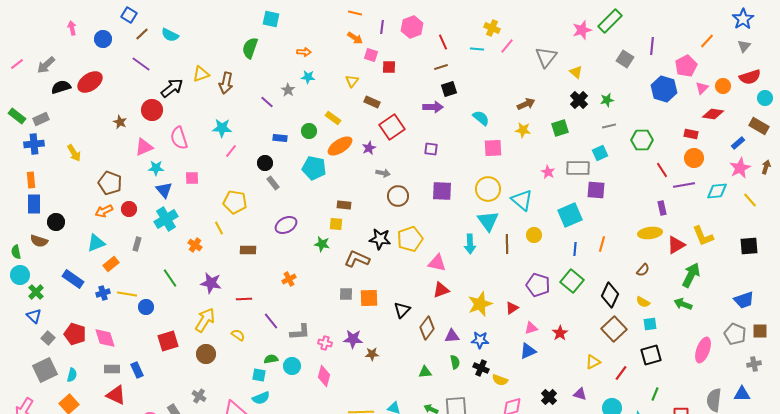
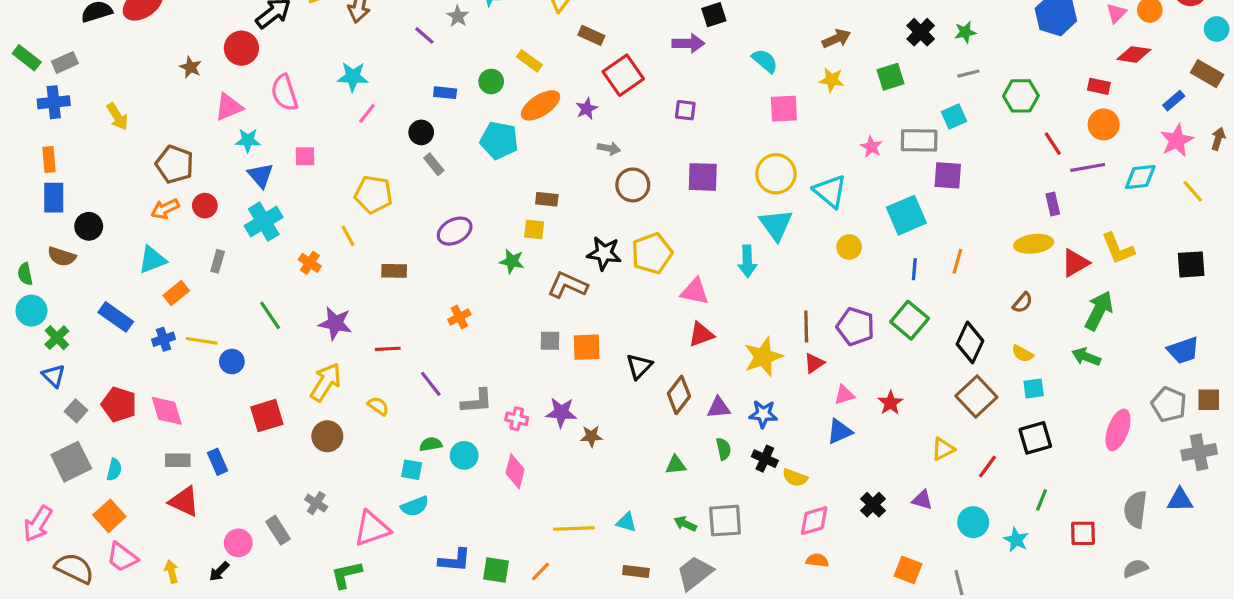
brown line: (507, 244) -> (806, 327), moved
gray cross: (754, 364) -> (1199, 452), size x1.5

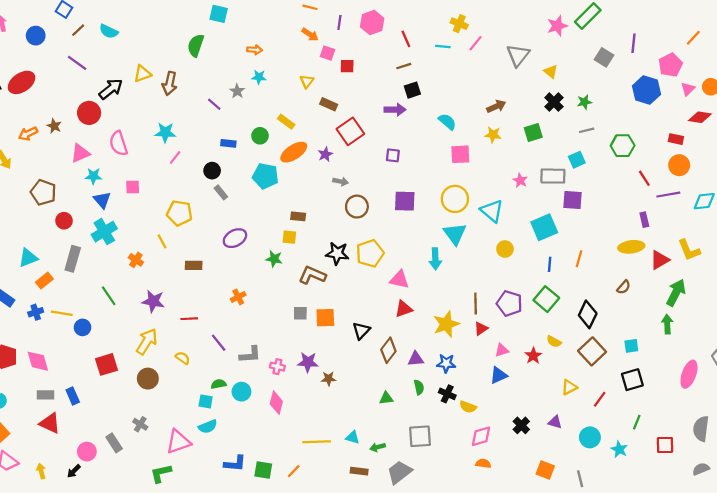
orange arrow: (165, 209) -> (28, 134), moved
gray rectangle: (218, 261) -> (73, 259), size x1.6
yellow semicircle: (1023, 354) -> (554, 342), moved
green arrow: (1086, 357) -> (667, 324), turned 66
green arrow: (685, 524) -> (378, 447), moved, turned -40

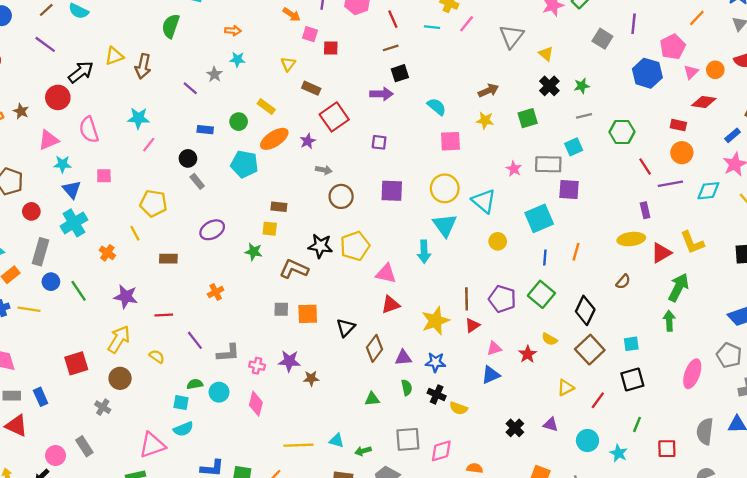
blue circle: (83, 327) -> (51, 282), moved
gray cross: (140, 424) -> (103, 407), moved
pink diamond: (481, 436) -> (441, 451), moved

